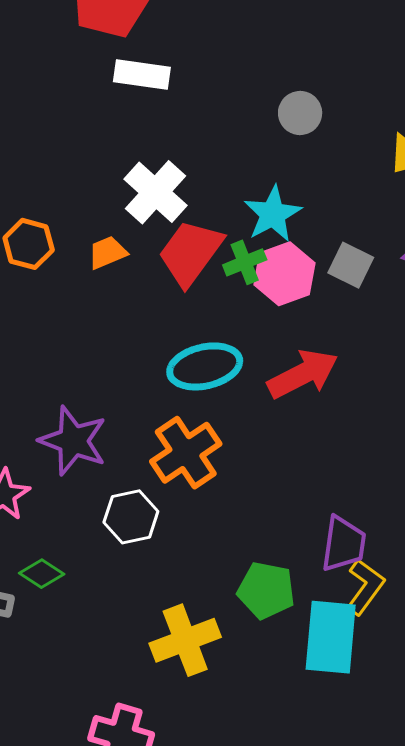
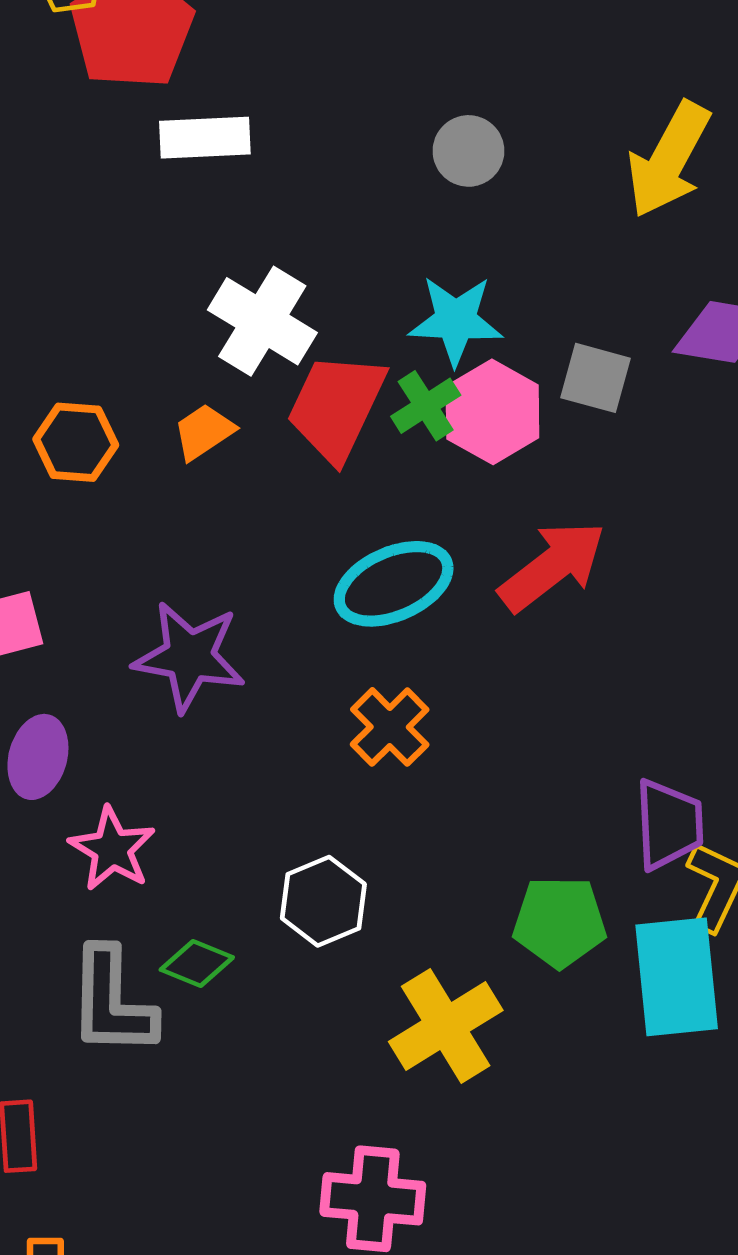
cyan star: (273, 214) -> (456, 320), turned -30
purple star: (73, 441) -> (189, 657), moved
orange cross: (186, 453) -> (390, 727), size x0.7
white hexagon: (131, 517) -> (323, 901), moved

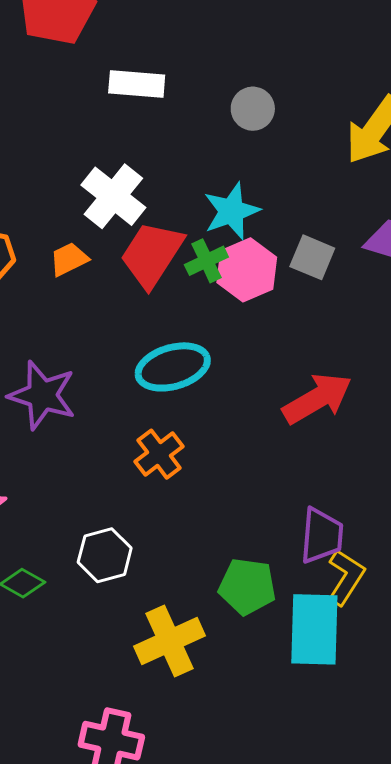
white rectangle: (205, 138) -> (137, 84), moved
cyan star: (456, 320) -> (232, 211), turned -30
red arrow: (552, 566) -> (317, 399), moved

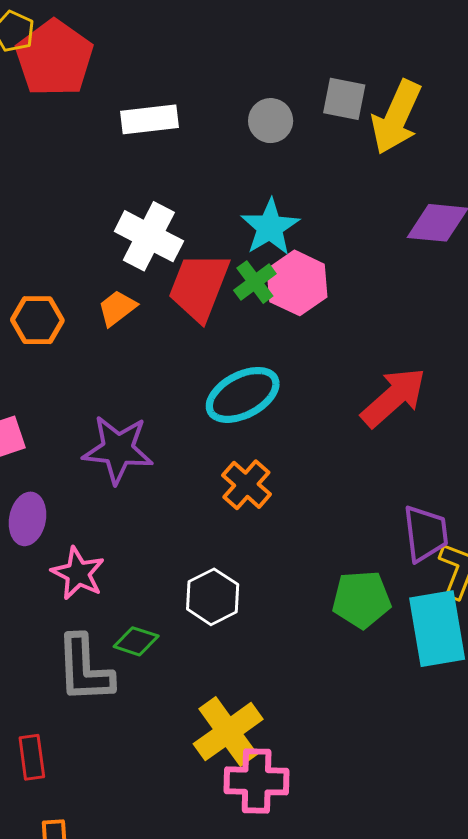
gray square: (312, 257) -> (344, 99), moved
yellow cross: (169, 641) -> (228, 732), moved

